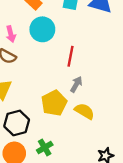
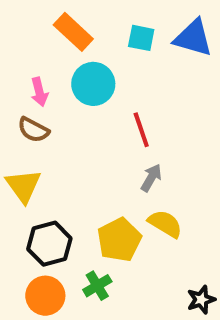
red line: (70, 56) -> (141, 130), turned -30
yellow pentagon: (54, 103) -> (119, 240), moved

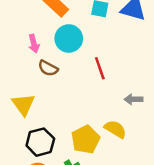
brown semicircle: (33, 130) -> (48, 68), moved
gray arrow: (151, 178) -> (133, 99), moved, turned -120

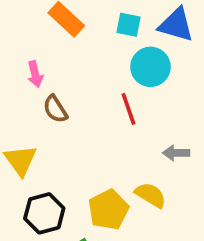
cyan circle: (69, 39) -> (150, 67), moved
brown semicircle: (48, 68) -> (55, 109), turned 30

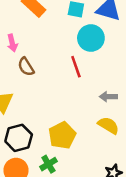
yellow semicircle: (150, 195) -> (108, 125), moved

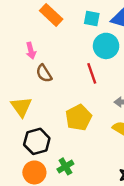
yellow pentagon: (62, 135) -> (79, 118), moved

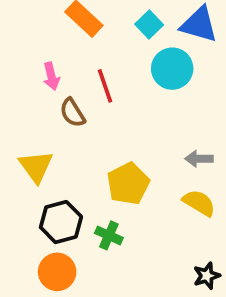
cyan square: (92, 18) -> (149, 24), turned 35
red line: (92, 73) -> (105, 86), moved
green cross: (65, 166) -> (109, 235), moved, turned -35

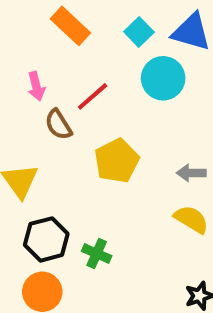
red line: (105, 86) -> (93, 96), turned 68
yellow pentagon: (128, 184) -> (117, 161), moved

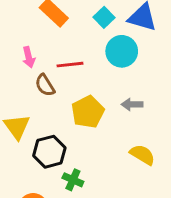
red line: (93, 96) -> (70, 65), turned 35
gray arrow: (191, 173) -> (132, 104), moved
black hexagon: (46, 239) -> (49, 152), moved

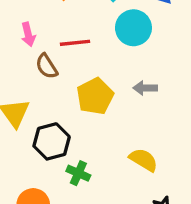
yellow semicircle: (142, 155) -> (143, 160), moved

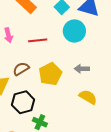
brown semicircle: (47, 66) -> (21, 69), moved, turned 91
yellow semicircle: (143, 160) -> (88, 97), moved

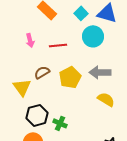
gray arrow: (82, 69) -> (100, 72), size x1.5
black hexagon: (23, 102) -> (37, 115), moved

